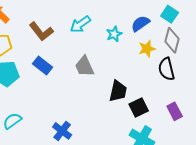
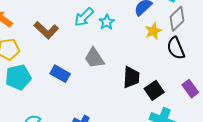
cyan star: (114, 34) -> (107, 22), moved
gray diamond: (172, 40) -> (177, 19), turned 40
blue rectangle: (42, 65) -> (60, 74), moved

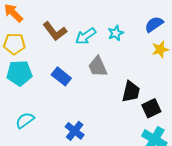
cyan arrow: (84, 17) -> (86, 36), moved

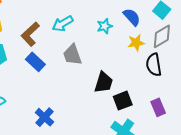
blue semicircle: (154, 24) -> (132, 17), turned 78
brown L-shape: (55, 31) -> (30, 34), moved, turned 80
cyan star: (116, 33) -> (105, 26), moved

